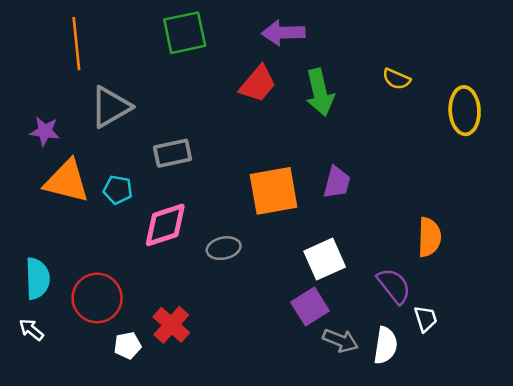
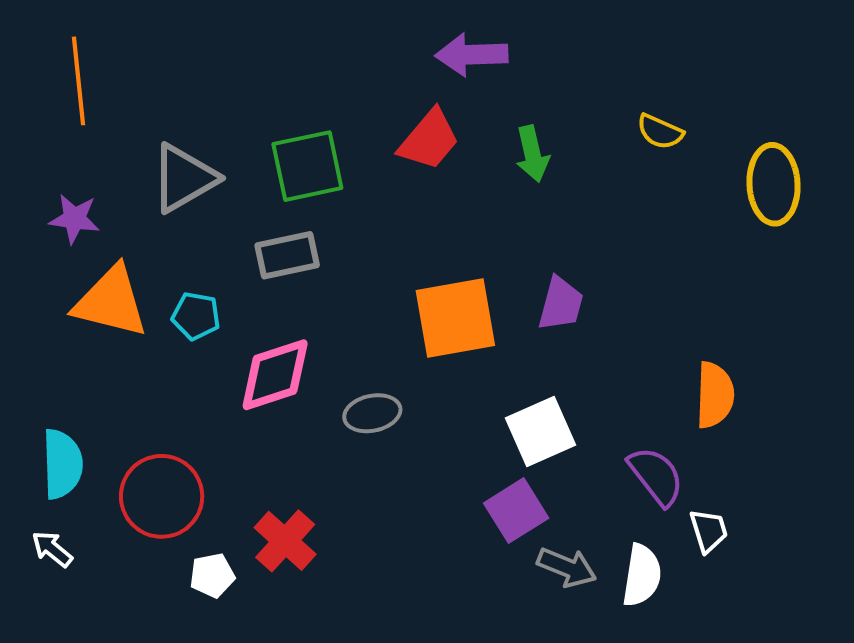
green square: (185, 33) -> (307, 166), moved
orange line: (76, 44) -> (78, 81), moved
green arrow: (320, 92) -> (532, 154), size x0.7

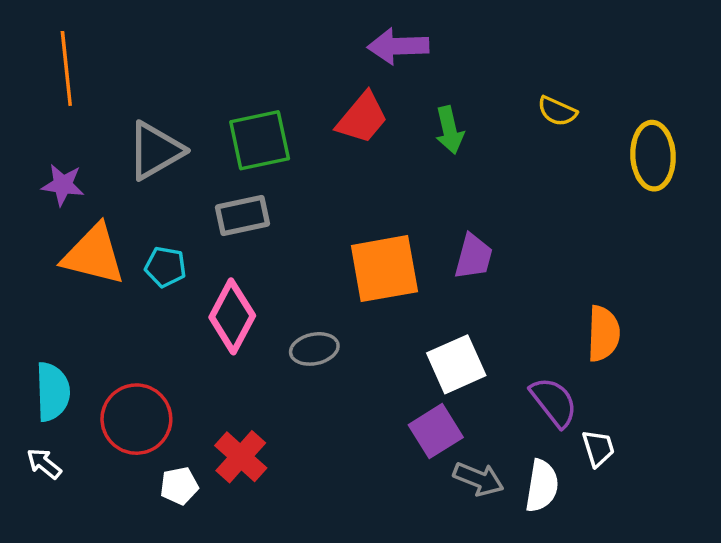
pink diamond: (275, 375) -> (232, 316), turned -44

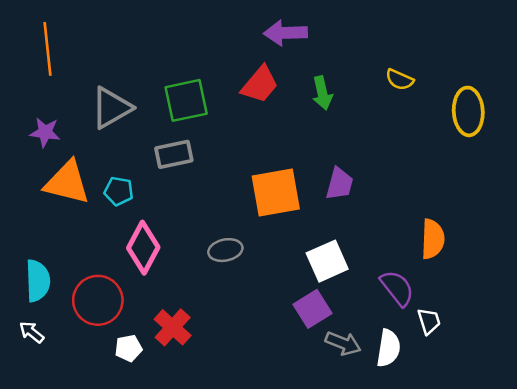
pink diamond: (232, 316) -> (143, 248), moved

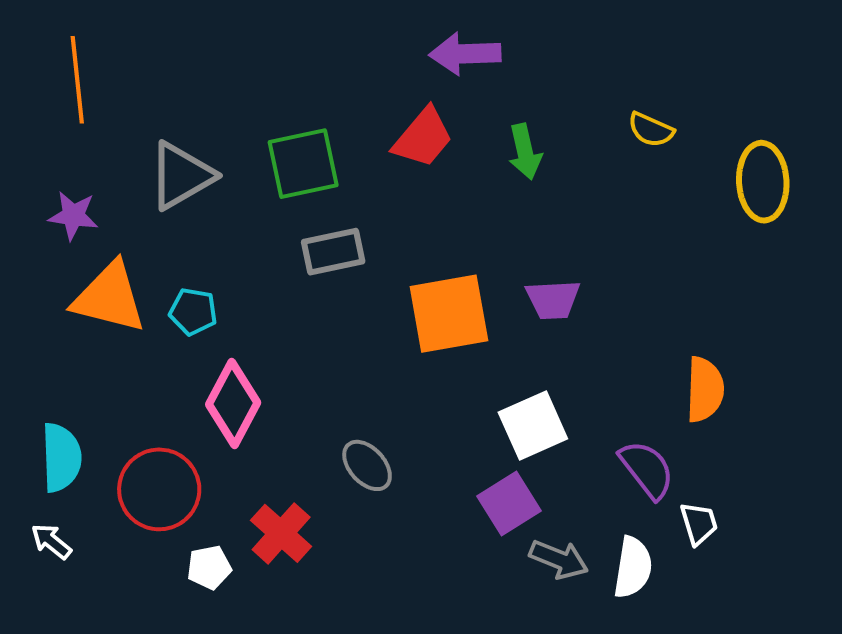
gray rectangle: (174, 154) -> (333, 252), moved
purple trapezoid: (339, 184) -> (553, 300), turned 72
gray ellipse: (225, 250) -> (367, 465), moved, turned 60

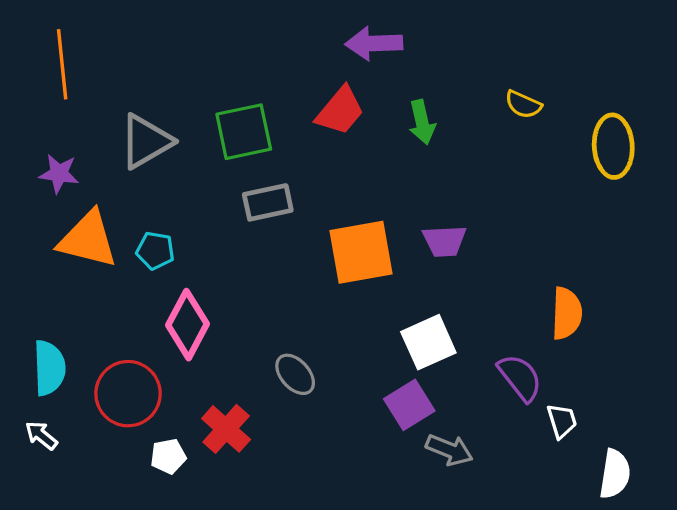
white semicircle: (633, 567) -> (615, 474), moved

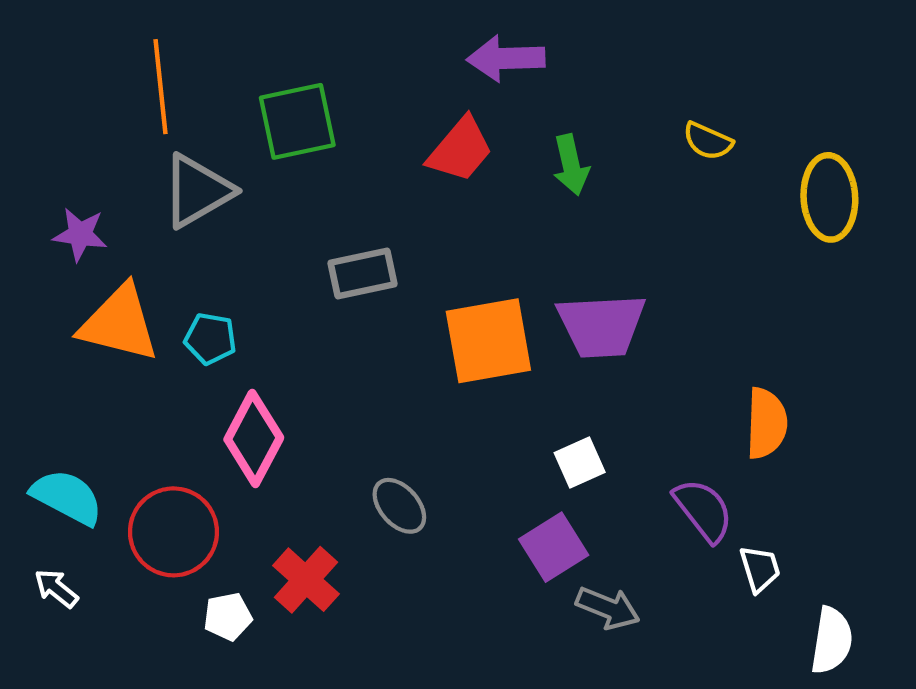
orange line: (62, 64) -> (160, 87), moved
green square: (244, 132) -> (297, 121), moved
purple trapezoid: (445, 241) -> (601, 326), size x1.5
white square: (428, 342) -> (580, 462), size x0.7
cyan semicircle: (49, 368) -> (67, 497), turned -60

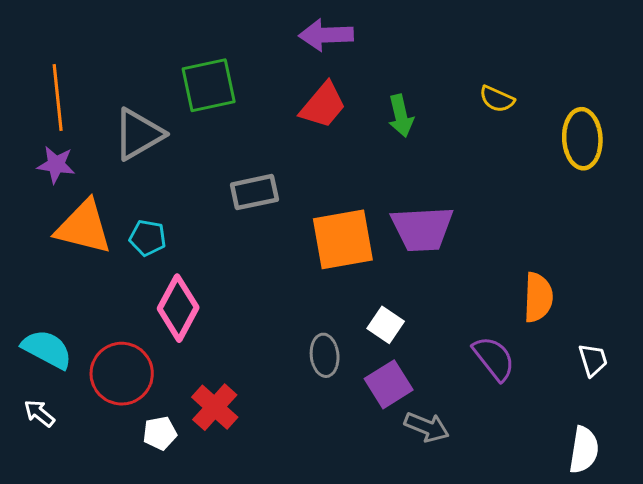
purple arrow: (506, 58) -> (326, 35), moved
orange line: (160, 87) -> (58, 98), moved
white square: (580, 462) -> (386, 325), moved, turned -32
gray ellipse: (399, 506) -> (325, 355), moved, turned 36
white trapezoid: (760, 569) -> (593, 360), moved

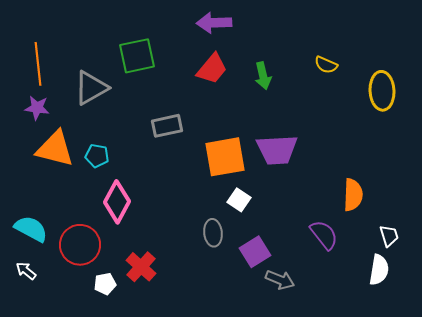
white square: (386, 325) -> (239, 200), moved
white semicircle: (584, 450) -> (379, 270), moved

